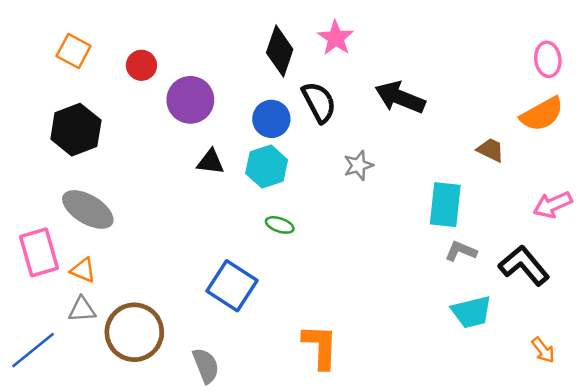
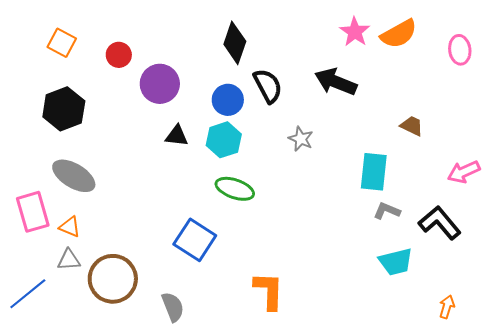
pink star: (336, 38) -> (355, 32), moved
orange semicircle: (542, 114) -> (399, 34), moved
gray star: (358, 165) -> (301, 139), turned -30
green ellipse: (280, 225) -> (235, 189), size x1.6
orange arrow: (543, 350) -> (447, 307), moved, turned -125

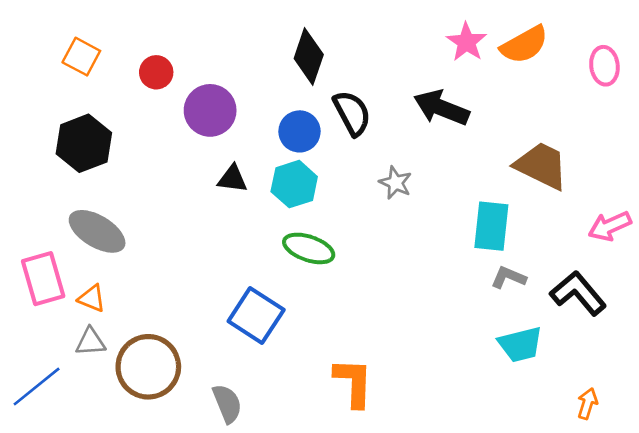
brown trapezoid: (412, 126) -> (541, 166), size x1.8

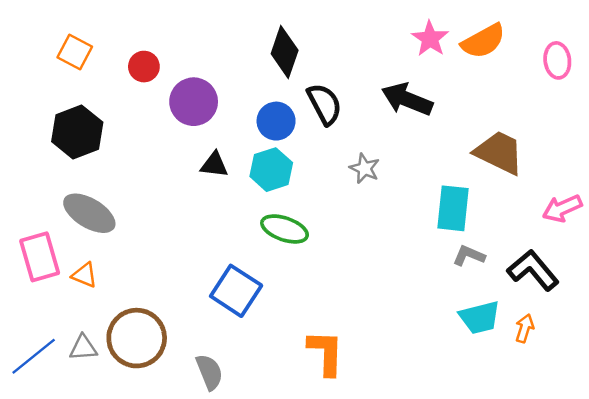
gray triangle: (90, 342) -> (83, 348), moved
orange arrow: (587, 404) -> (525, 328), moved

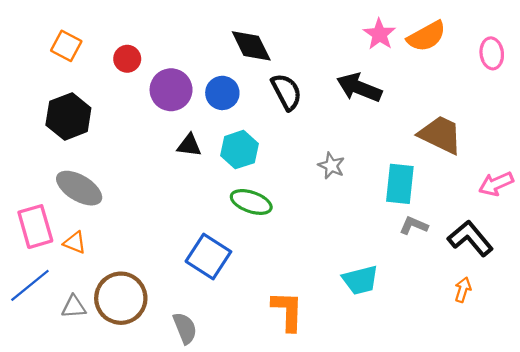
black diamond: (285, 52) -> (251, 46), turned -45
blue circle: (276, 121) -> (222, 93), moved
gray star: (365, 168) -> (331, 166), moved
cyan trapezoid: (480, 317) -> (360, 280), moved
blue line: (34, 356) -> (30, 285), moved

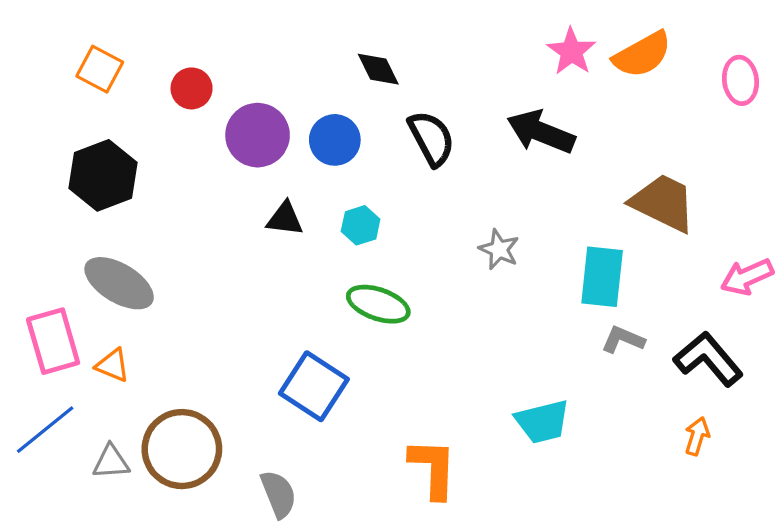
black diamond: (251, 46) -> (378, 69), size x0.7
cyan hexagon: (239, 150) -> (361, 225), size x0.7

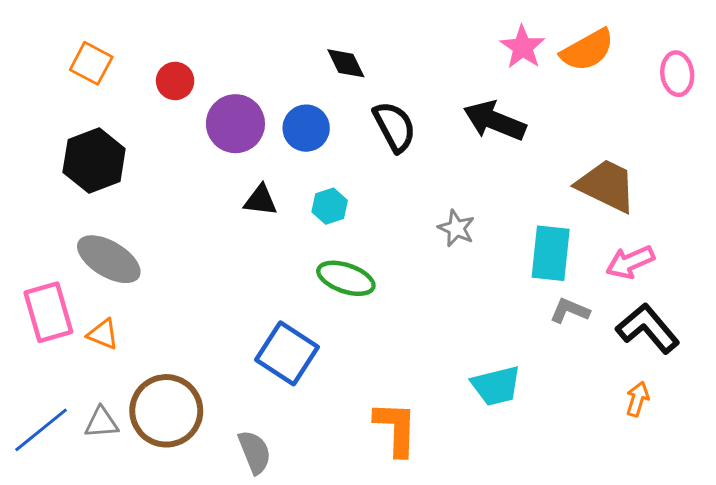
pink arrow: (747, 277) -> (630, 262), moved
blue line: (45, 430) -> (41, 430), moved

